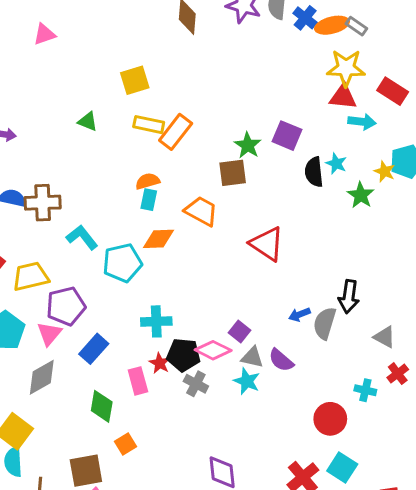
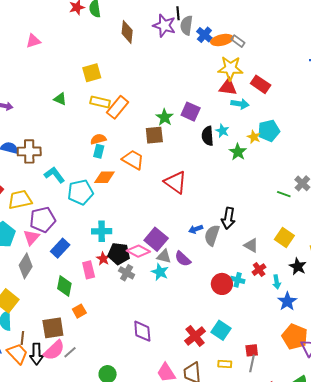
purple square: (240, 331) -> (156, 239), size x1.6
gray diamond: (42, 377) -> (26, 266), turned -30
red circle: (330, 419) -> (222, 284), moved

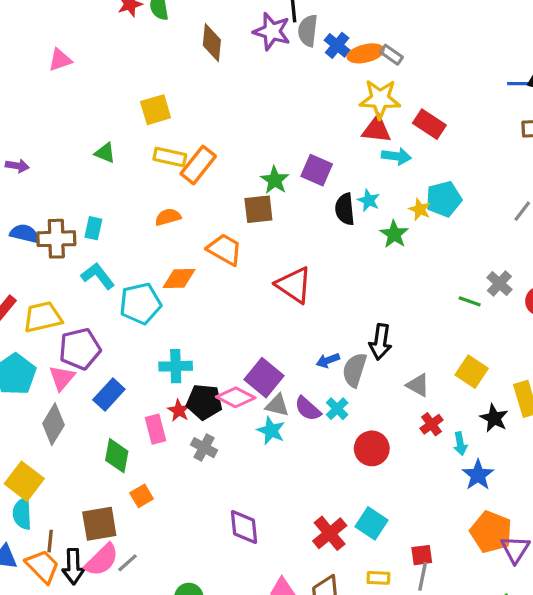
cyan rectangle: (99, 151) -> (93, 228), moved
gray cross: (127, 273) -> (204, 448), moved
cyan cross: (238, 280) -> (337, 409), moved, turned 32

